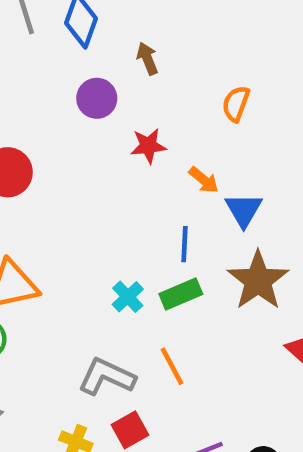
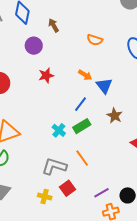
orange semicircle: (236, 104) -> (95, 40), turned -84
red star: (148, 146) -> (46, 75), moved
blue line: (185, 244) -> (80, 104), turned 42
brown star: (258, 280) -> (115, 116), size x0.6

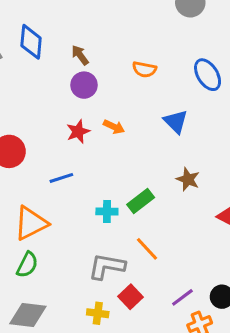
purple circle: (34, 46) -> (84, 85), moved
orange arrow: (85, 75) -> (114, 127), moved
blue triangle: (104, 86) -> (176, 122), moved
blue line: (80, 104) -> (61, 178), moved, turned 42
cyan cross: (59, 130) -> (107, 211), turned -32

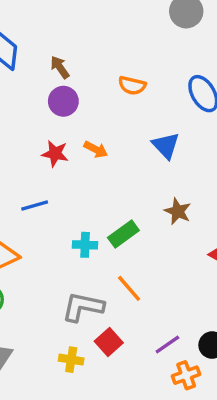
red star: (78, 132) -> (55, 154), turned 30

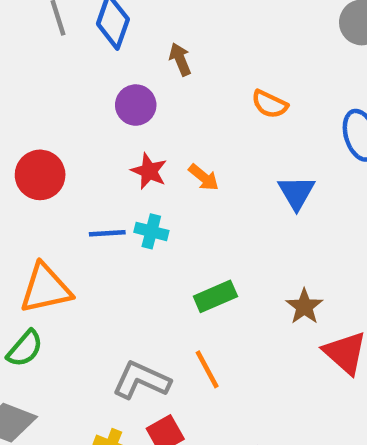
purple circle: (63, 101) -> (136, 105), moved
brown star: (178, 211) -> (304, 307), moved
cyan cross: (85, 245) -> (151, 231), moved

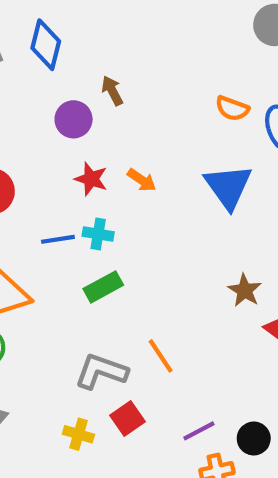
brown arrow: (180, 59) -> (112, 91), moved
orange semicircle: (270, 104) -> (232, 108), moved
blue triangle: (296, 193) -> (228, 186), size x1.4
green rectangle: (215, 296) -> (103, 287), moved

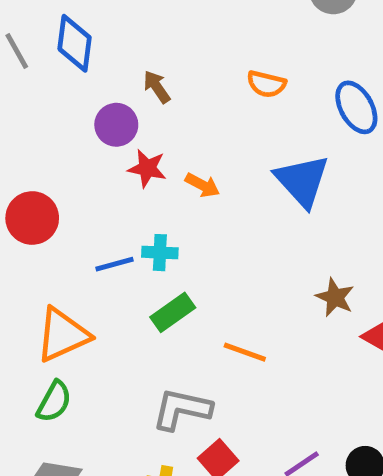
orange semicircle: (232, 108) -> (266, 84), moved
red star: (91, 179) -> (147, 168), moved
orange line: (161, 356) -> (245, 352), moved, turned -30

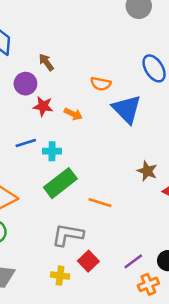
orange semicircle: (266, 84) -> (101, 84), moved
blue line: (115, 264) -> (26, 143), moved
green rectangle: (173, 312) -> (60, 183), size x1.4

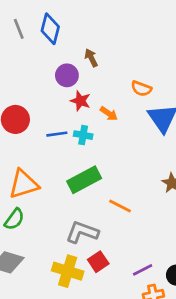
cyan cross: (52, 151) -> (83, 135), moved
yellow cross: (60, 276) -> (68, 271), size x1.6

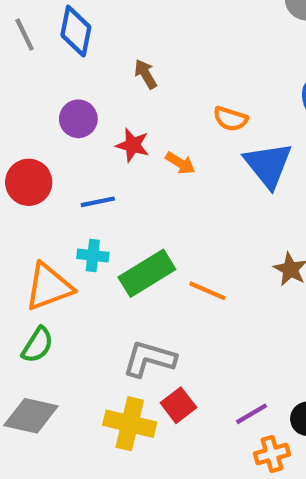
purple circle: (67, 75) -> (78, 119), moved
cyan cross: (83, 135) -> (93, 255), moved
orange line: (120, 206) -> (207, 291), moved

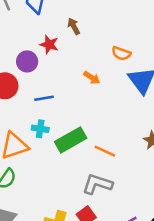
purple circle: (78, 119) -> (27, 61), moved
red star: (133, 145) -> (49, 44), moved
gray L-shape: (149, 359) -> (97, 184), moved

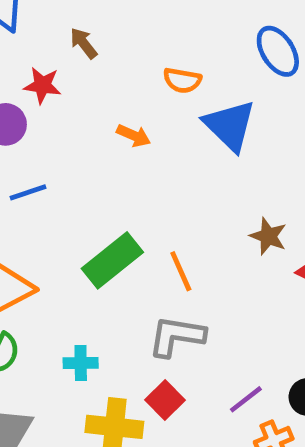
blue line: (44, 98) -> (28, 192), moved
cyan cross: (40, 129) -> (81, 363), moved
orange line: (105, 151) -> (181, 271), turned 50

